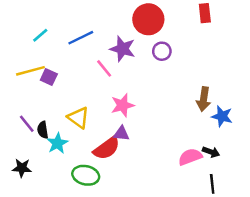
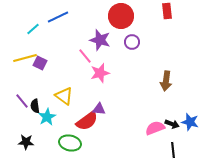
blue line: (81, 38) -> (58, 17), moved
pink star: (123, 105) -> (100, 73), moved
blue star: (222, 116) -> (190, 122), moved
black star: (22, 168) -> (26, 142), moved

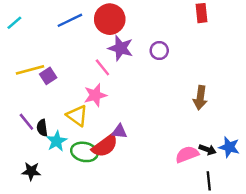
red circle: (121, 16) -> (110, 19), moved
cyan line: (33, 29) -> (14, 23), moved
purple square: (40, 63) -> (48, 76), turned 32
pink star: (100, 73) -> (95, 95), moved
green ellipse: (70, 143) -> (84, 152), moved

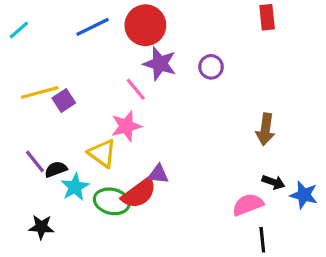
black semicircle: (42, 128) -> (56, 169), turned 77
black arrow: (208, 150) -> (273, 182), moved
black line: (209, 181) -> (262, 240), moved

